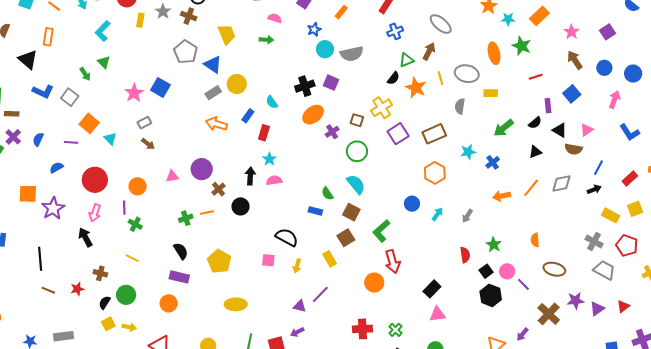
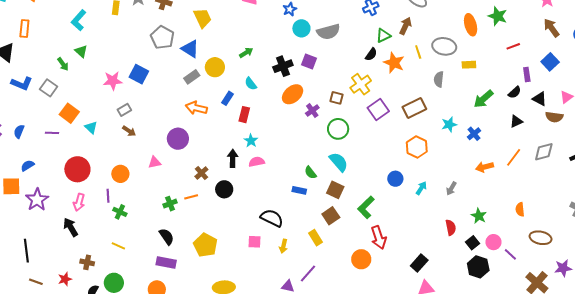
green arrow: (266, 40) -> (246, 53), moved, turned -32
pink star: (134, 93) -> (113, 81), turned 30
blue semicircle: (56, 167) -> (28, 166), moved
purple circle: (202, 169) -> (178, 139), moved

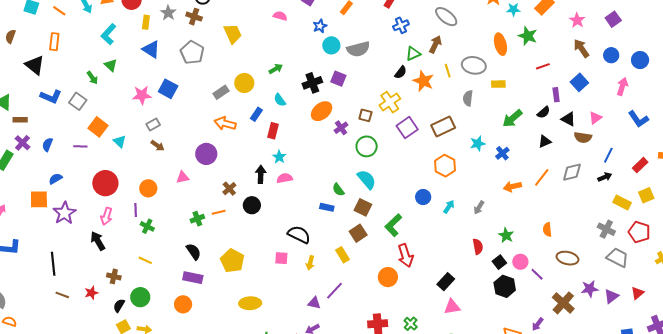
blue triangle: (190, 49) -> (151, 49), moved

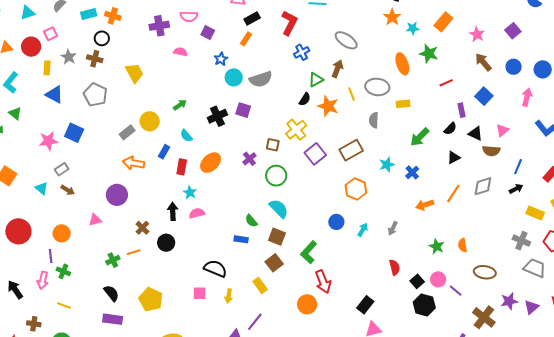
orange ellipse: (322, 111) -> (211, 163), moved
cyan triangle: (120, 142) -> (42, 188), moved
pink arrow: (106, 216) -> (43, 280), moved
green star: (506, 235) -> (437, 246), moved

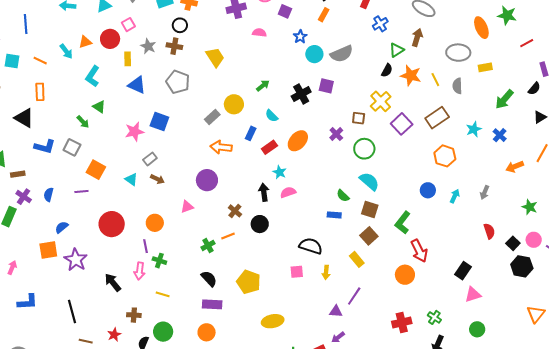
yellow line: (352, 94) -> (435, 80), moved
red rectangle: (182, 167) -> (269, 147), turned 49

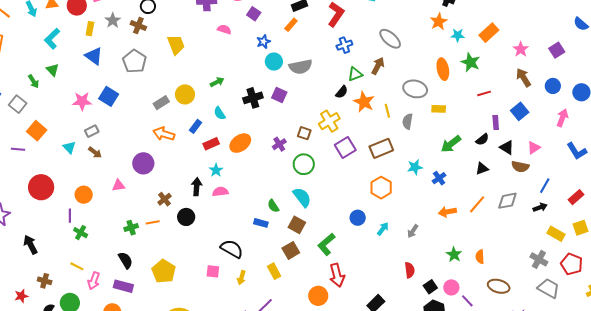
pink arrow: (140, 271) -> (94, 281), moved

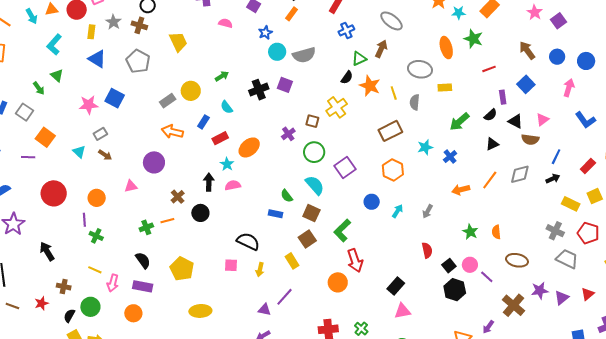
pink star: (521, 49) -> (535, 12), moved
orange ellipse: (240, 143) -> (249, 147), moved
purple square: (345, 148) -> (345, 167), moved

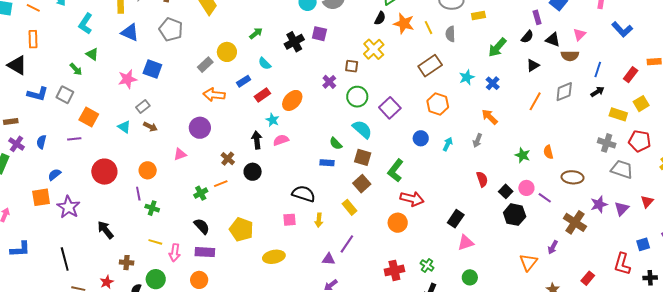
blue rectangle: (203, 122) -> (244, 81), turned 32
orange arrow: (461, 190) -> (490, 117), moved, turned 66
red arrow: (355, 261) -> (412, 199), turned -50
yellow ellipse: (200, 311) -> (274, 257), moved

